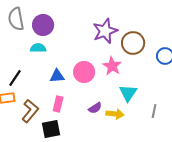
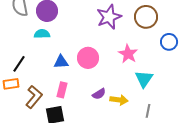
brown circle: (133, 43) -> (146, 17), moved
pink star: (112, 66) -> (128, 54), moved
cyan triangle: (128, 93) -> (144, 79), moved
gray line: (154, 111) -> (148, 111), moved

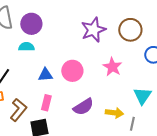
cyan triangle: (144, 79) -> (142, 96), moved
purple semicircle: (99, 94) -> (83, 107), size x1.5
yellow arrow: (119, 100) -> (114, 113), moved

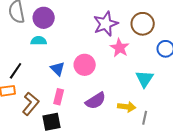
pink star: (112, 67) -> (120, 48), moved
blue triangle: (45, 75) -> (58, 69), turned 49
cyan triangle: (142, 96) -> (145, 79), moved

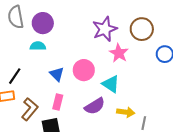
cyan triangle: (145, 79) -> (111, 84), moved, turned -30

